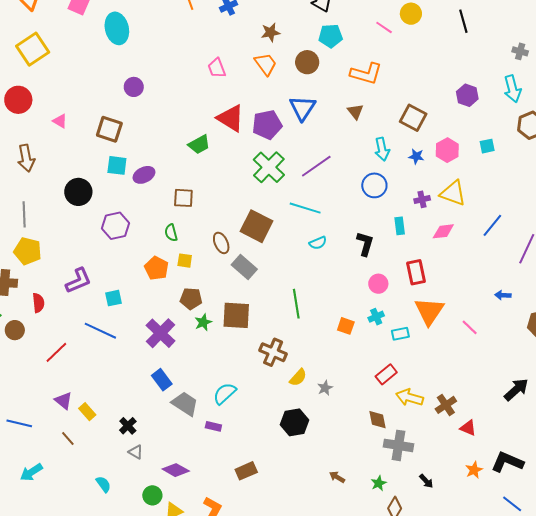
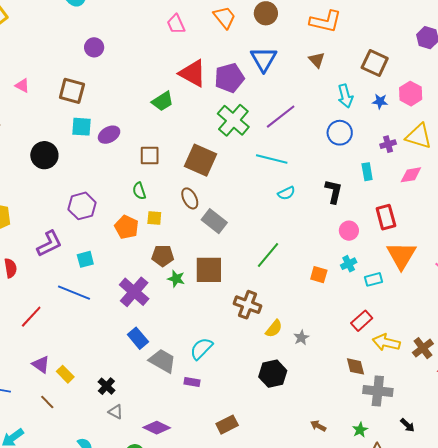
purple hexagon: (115, 226) -> (82, 206), moved
brown square: (256, 226) -> (200, 160), moved
green line: (296, 304) -> (268, 255), turned 52
green star: (203, 322) -> (176, 279), turned -30

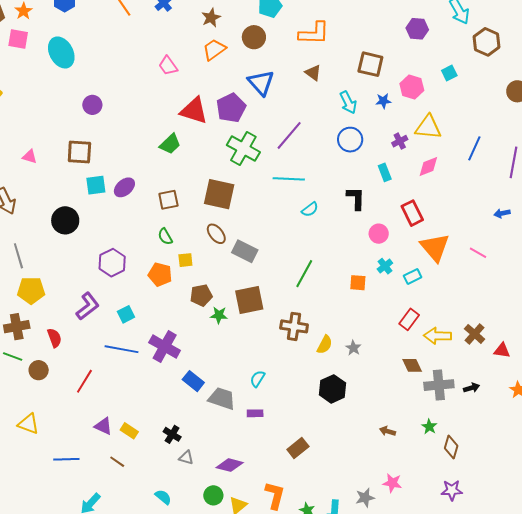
orange trapezoid: (224, 17) -> (214, 49), turned -75
purple cross: (134, 292) -> (165, 347), moved
cyan semicircle: (201, 349) -> (258, 379), size x0.7
black arrow: (407, 425) -> (472, 388), moved, turned -49

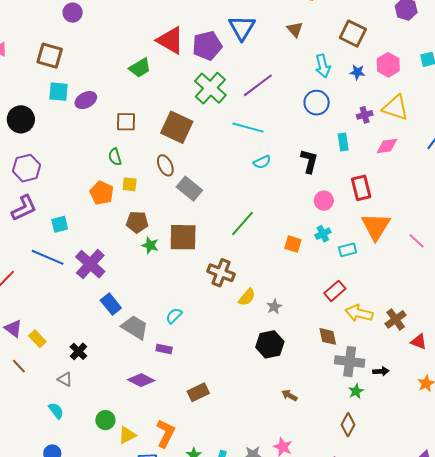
purple hexagon: (112, 263) -> (27, 168), moved
black hexagon: (333, 389) -> (270, 344), moved
green star: (429, 427) -> (356, 391), moved
gray triangle: (186, 458) -> (65, 379), moved
purple diamond: (230, 465) -> (141, 380), moved

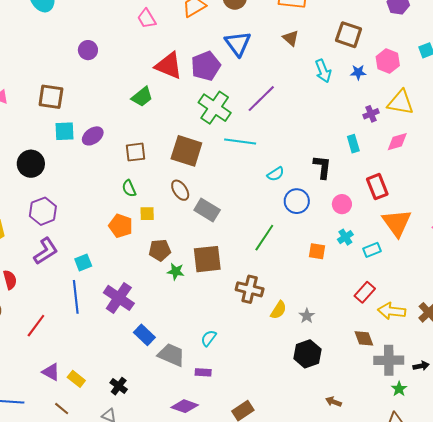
purple circle: (73, 13) -> (88, 50), moved
blue circle: (317, 103) -> (297, 201), moved
cyan line: (248, 128) -> (240, 142), moved
blue line: (48, 257) -> (76, 297), turned 68

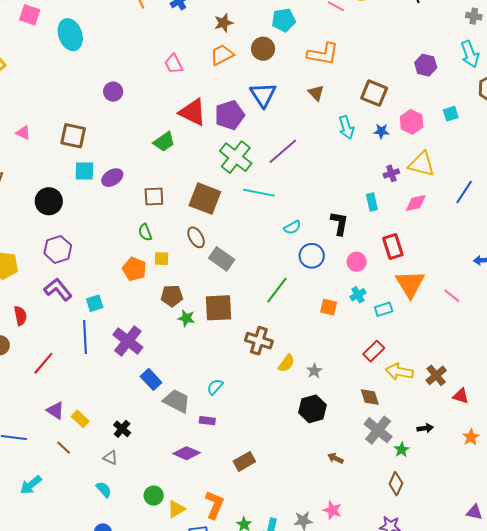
purple L-shape: (46, 251) -> (58, 289), turned -100
gray cross: (389, 360) -> (378, 430), moved, turned 36

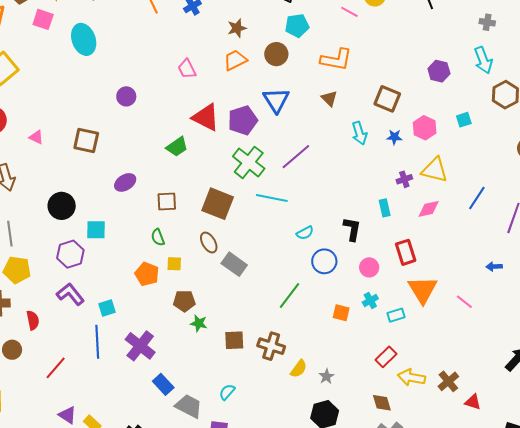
cyan square: (84, 171) -> (96, 230), moved
brown square: (219, 308) -> (234, 340), moved, size x0.7

